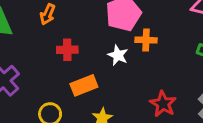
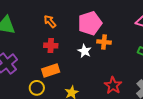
orange arrow: (48, 14) -> (50, 21), moved, turned 112
orange rectangle: (84, 85) -> (51, 70), moved

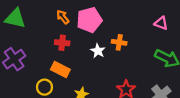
pink pentagon: (90, 23) -> (89, 20), moved
orange rectangle: (51, 70) -> (60, 69), turned 42

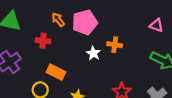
red cross: (62, 43) -> (43, 41), moved

